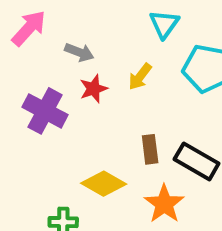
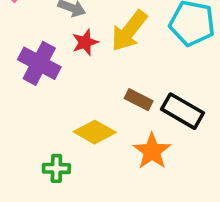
yellow arrow: (140, 77) -> (129, 31), size x1.6
brown rectangle: (150, 149) -> (139, 100), turned -56

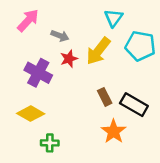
brown rectangle: (139, 100) -> (105, 97), turned 36
yellow diamond: (95, 132) -> (31, 114), moved

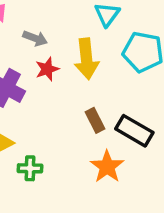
yellow arrow: (98, 51) -> (86, 59), turned -44
green cross: (50, 143) -> (30, 168), moved

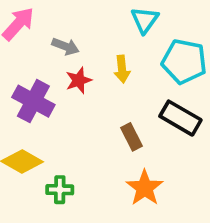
yellow arrow: (86, 59) -> (122, 69), size x0.6
black rectangle: (134, 131) -> (180, 118), moved

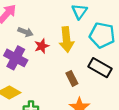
gray arrow: (65, 46) -> (25, 32), moved
yellow arrow: (122, 69) -> (67, 40), size x1.6

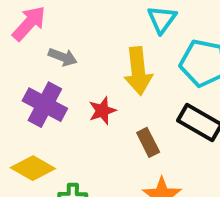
red star: (42, 46) -> (102, 111), moved

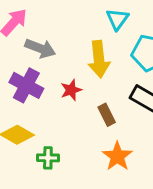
gray arrow: (63, 57) -> (40, 48), size x1.4

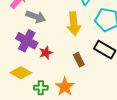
red star: (71, 90) -> (46, 53), moved
orange star: (117, 156) -> (65, 87), moved

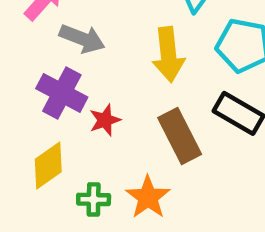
brown rectangle: (79, 60) -> (180, 136), size x1.6
yellow diamond: (21, 73) -> (48, 165), turned -65

